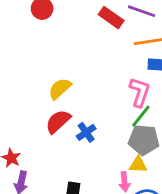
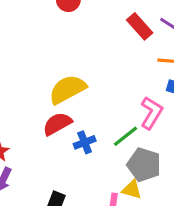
yellow semicircle: (60, 89) -> (67, 89), size x1.4
green line: (141, 116) -> (126, 136), moved

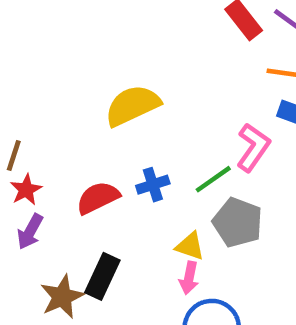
red semicircle: (57, 124) -> (98, 198), moved
yellow triangle: (132, 190) -> (190, 246), moved

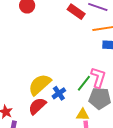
yellow semicircle: (132, 105) -> (40, 85), moved
pink L-shape: (253, 147) -> (98, 77), moved

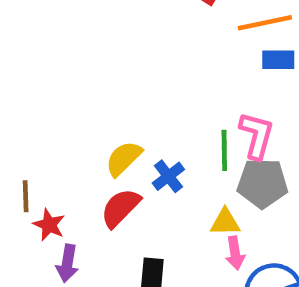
green line: (84, 83) -> (224, 150), turned -36
yellow semicircle: (40, 85) -> (124, 159), size x0.7

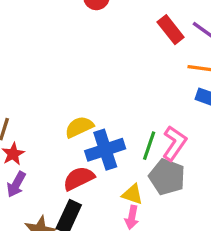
blue cross: (168, 176) -> (105, 150), size x1.6
red semicircle: (120, 208) -> (79, 178), moved

